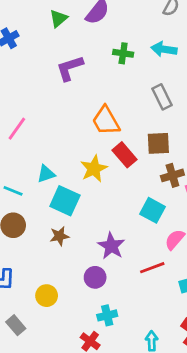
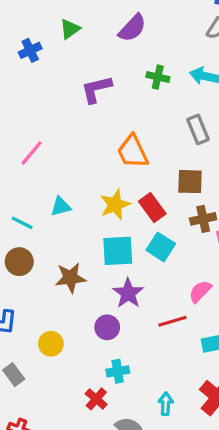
green triangle: (58, 18) -> (70, 29), moved
red rectangle: (125, 155) -> (152, 208), moved
cyan square: (65, 201) -> (118, 251), moved, turned -32
cyan square: (153, 210) -> (161, 247), moved
brown star: (59, 236) -> (70, 278), size x1.4

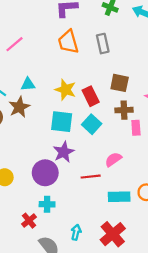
gray rectangle: (198, 129) -> (103, 44), moved
orange trapezoid: (133, 152) -> (68, 42), moved
yellow star: (115, 205) -> (65, 90), turned 30
brown star: (70, 278) -> (19, 107), moved, turned -30
purple circle: (107, 327) -> (45, 173), size x1.5

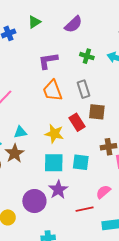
brown square: (120, 83) -> (97, 112), moved
red rectangle: (91, 96) -> (77, 122), moved
cyan square: (92, 124) -> (81, 162), turned -30
purple circle: (45, 173) -> (34, 201), moved

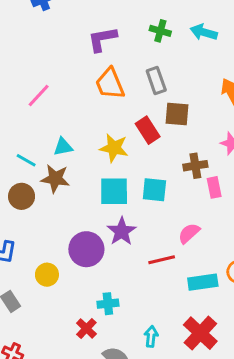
brown star: (15, 153) -> (55, 179), turned -30

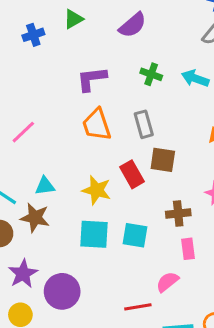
pink rectangle: (214, 187) -> (188, 249), moved
purple star: (122, 231) -> (23, 274), moved

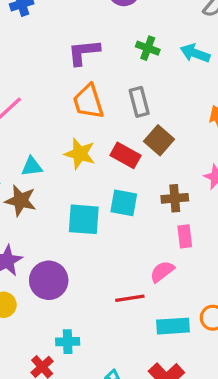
brown square: (163, 160) -> (159, 140), turned 32
red rectangle: (132, 174) -> (126, 155), turned -32
yellow star: (97, 190) -> (80, 154), moved
cyan square: (135, 235) -> (124, 203), moved

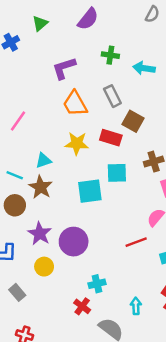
cyan arrow: (195, 53) -> (144, 68), moved
brown star: (21, 201) -> (40, 187), turned 30

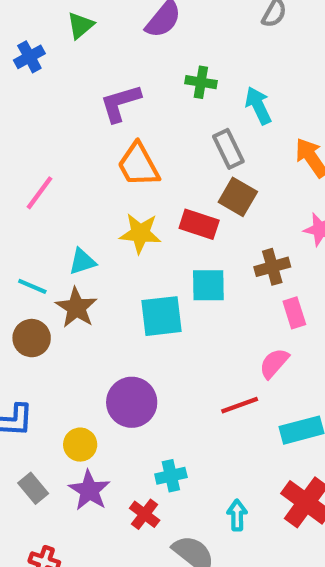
cyan arrow: (144, 68) -> (258, 106), turned 55
gray rectangle: (112, 96) -> (228, 149), moved
purple star: (40, 234) -> (89, 490), moved

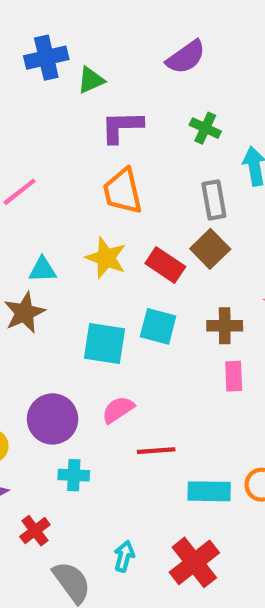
green triangle: (80, 25) -> (91, 80), moved
blue cross: (29, 57) -> (46, 58), size x1.4
pink semicircle: (274, 363) -> (118, 410), moved
cyan cross: (171, 476) -> (74, 475), moved

